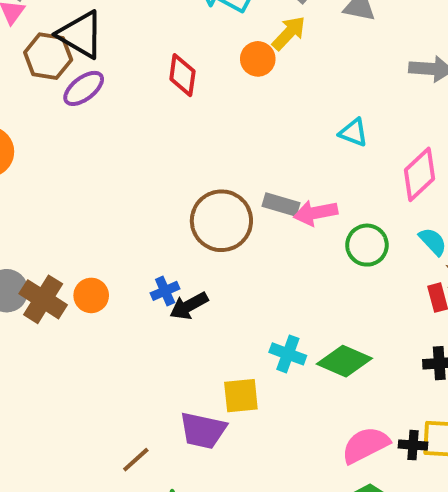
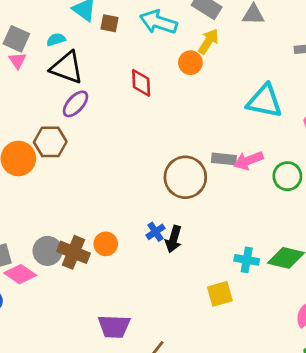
brown hexagon: (48, 56) -> (50, 142), moved
cyan triangle: (353, 132) -> (265, 101), size x1.8
black arrow: (189, 306) -> (174, 239), turned -35
purple trapezoid: (203, 430) -> (114, 326), moved

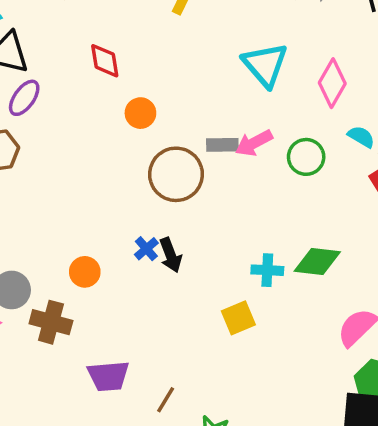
orange circle: (190, 63) -> (140, 113), moved
cyan triangle: (265, 101) -> (265, 65), turned 45
black arrow: (174, 239) -> (171, 255), turned -30
brown cross: (73, 252) -> (51, 322), moved

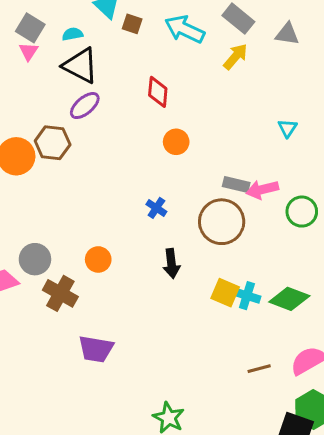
cyan triangle: (265, 65) -> (287, 128), size x0.5
brown circle: (176, 174) -> (222, 222), moved
blue cross: (146, 249) -> (156, 208), moved, turned -30
yellow square: (238, 318) -> (225, 293), moved, turned 32
brown line: (166, 400) -> (259, 369), moved, turned 30

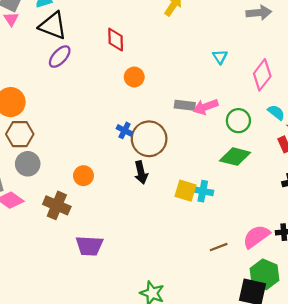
brown hexagon: (53, 143) -> (20, 134), moved
brown circle: (222, 222) -> (149, 139), moved
gray circle: (35, 259) -> (28, 164), moved
green diamond: (289, 299) -> (235, 157), moved

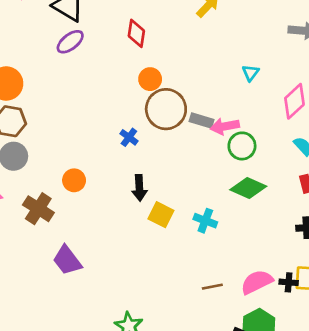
green circle: (238, 121) -> (242, 146), moved
brown circle: (149, 139) -> (166, 109), moved
yellow square: (185, 191) -> (161, 215), moved
purple trapezoid: (89, 246) -> (67, 260), turned 40

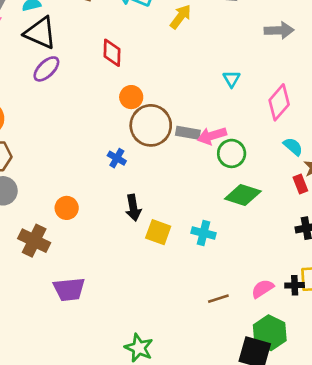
purple trapezoid: (67, 260) -> (69, 289), turned -52
pink semicircle: (257, 282) -> (263, 289), size x0.7

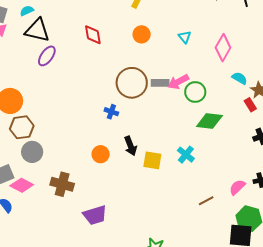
orange circle: (131, 97) -> (142, 34), moved
orange circle: (67, 208) -> (101, 154), moved
cyan cross: (204, 233) -> (186, 155), turned 36

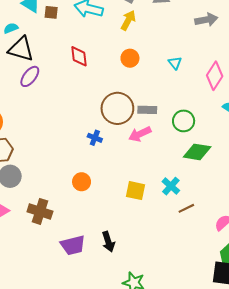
pink arrow: (178, 82) -> (140, 134), moved
black arrow: (131, 146) -> (108, 242), moved
brown line: (206, 201) -> (186, 208), moved

